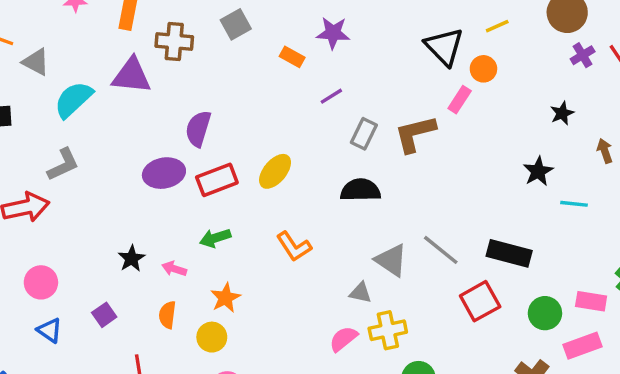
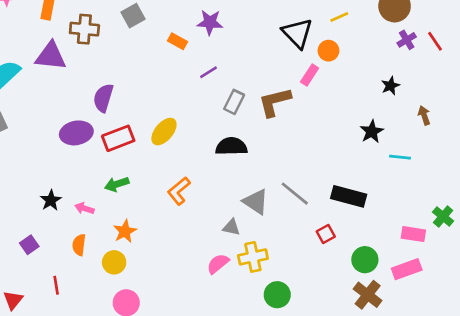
orange L-shape: (294, 247) -> (179, 191), turned 84
red square: (480, 301) -> (326, 234), size x0.6
green circle: (545, 313) -> (365, 260), moved

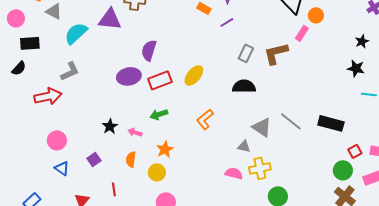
purple line: (208, 72) -> (227, 22), moved
black star: (372, 132) -> (356, 68), moved, turned -30
red square: (326, 234) -> (355, 151), moved
pink semicircle: (218, 264) -> (234, 173), turned 54

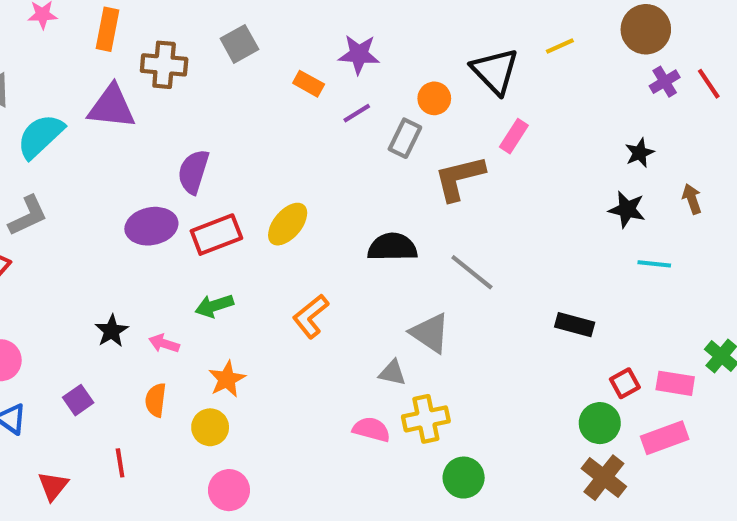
orange circle: (316, 15) -> (434, 98), moved
gray rectangle: (246, 53) -> (405, 138), moved
gray line: (291, 121) -> (472, 272), moved
black rectangle: (331, 123) -> (575, 325), size x0.7

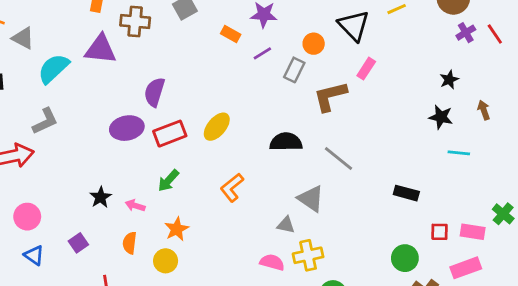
green arrow: (214, 306) -> (168, 181), turned -30
red square: (625, 383) -> (439, 232), turned 30
green circle: (600, 423) -> (405, 258), moved

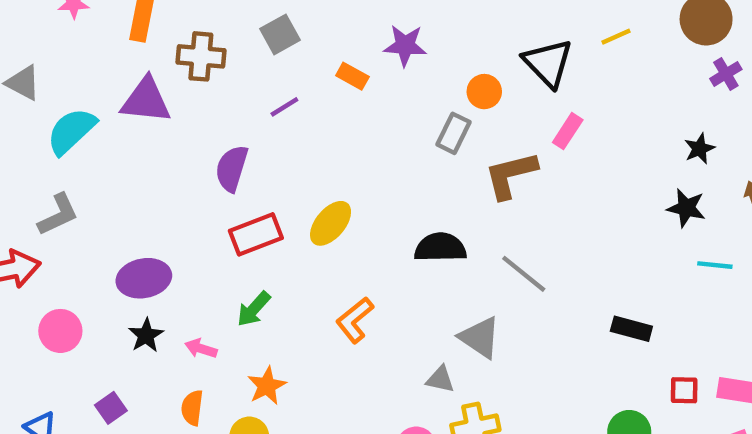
purple line: (262, 53) -> (284, 107), moved
purple ellipse: (127, 128) -> (144, 278), moved
pink circle: (27, 217) -> (60, 331), moved

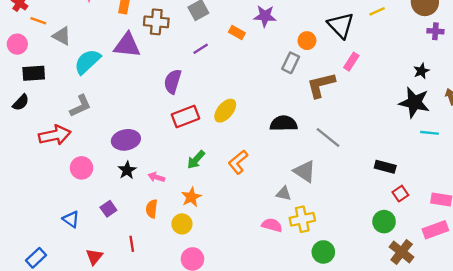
purple cross: (726, 74) -> (435, 31), turned 35
black star: (686, 208) -> (414, 102), size x1.5
green arrow: (254, 309) -> (196, 160), moved
red square: (684, 390) -> (400, 194), moved, turned -35

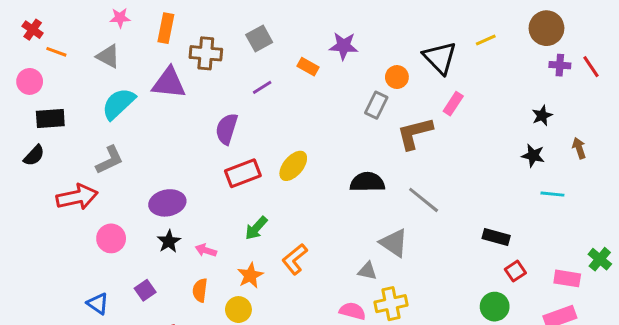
gray triangle: (62, 36) -> (108, 56), moved
black star: (414, 102) -> (533, 156), size x0.6
orange L-shape: (238, 162) -> (295, 259), moved

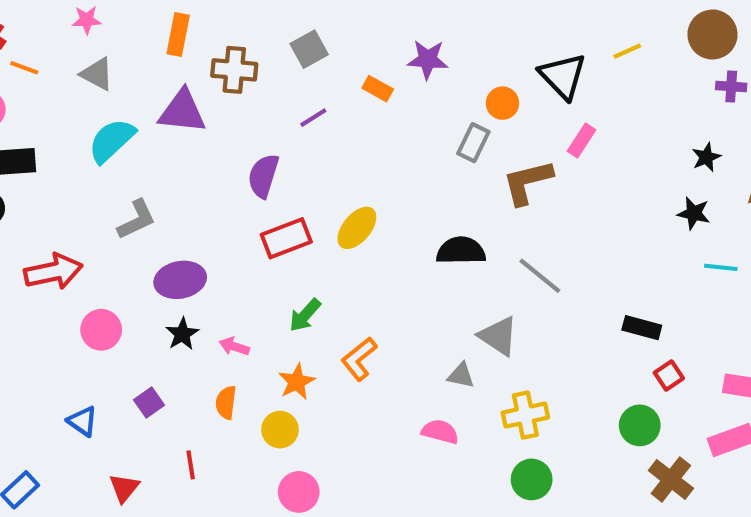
pink star: (120, 18) -> (87, 20), moved
gray L-shape: (110, 160) -> (137, 220), moved
yellow cross: (391, 304) -> (525, 415), moved

